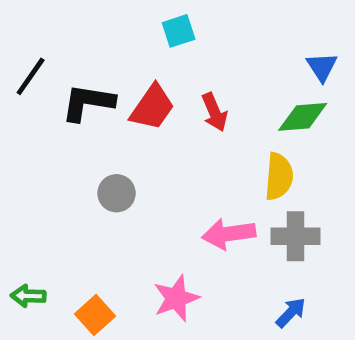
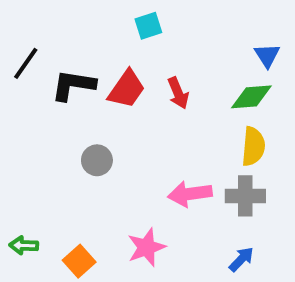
yellow semicircle: (279, 177) -> (253, 146), moved

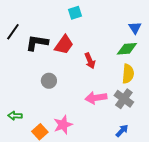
red arrow: (178, 93) -> (90, 61), moved
gray cross: (245, 196) -> (124, 99), turned 36
green arrow: (24, 245) -> (15, 116), moved
pink star: (146, 247) -> (63, 125), moved

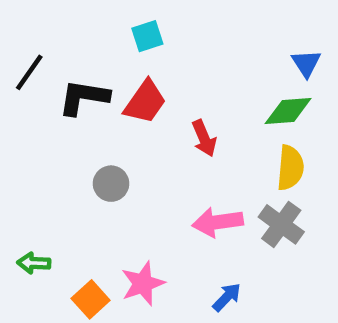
cyan square: (75, 13) -> (147, 36), moved
blue arrow: (122, 131) -> (227, 297), moved

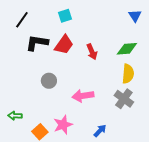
blue triangle: (306, 63) -> (135, 16), moved
black line: (29, 72) -> (22, 20), moved
red arrow: (204, 138) -> (92, 52), moved
pink arrow: (218, 222) -> (83, 96), moved

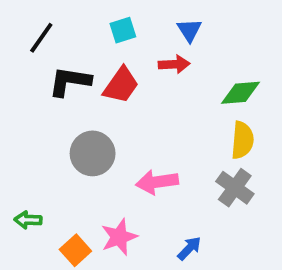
blue triangle: (135, 16) -> (189, 30), moved
red arrow: (92, 52) -> (174, 64), moved, turned -70
gray circle: (49, 81) -> (93, 153), size x1.5

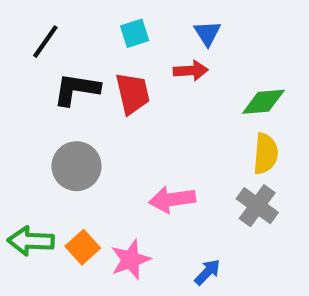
red trapezoid: (121, 85) -> (133, 93), turned -48
gray circle: (93, 153) -> (76, 166), moved
green arrow: (28, 220) -> (31, 241), size x1.5
orange square: (75, 250) -> (83, 247), moved

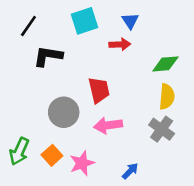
cyan square: (135, 33) -> (85, 21), size x1.5
red trapezoid: (133, 93) -> (99, 90), moved
gray circle: (76, 166) -> (64, 112), moved
green arrow: (31, 241) -> (19, 151), turned -68

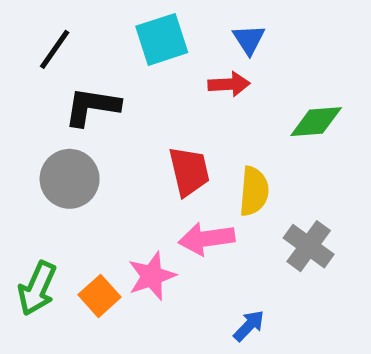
yellow semicircle: (167, 97) -> (254, 191), moved
gray circle: (64, 112) -> (70, 179), moved
pink star: (82, 163) -> (152, 276), moved

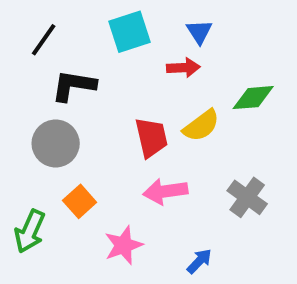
yellow semicircle: (254, 191) -> (201, 126), moved, turned 48
pink star: (152, 276) -> (123, 245), moved
orange square: (99, 296) -> (80, 201), moved

